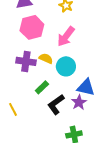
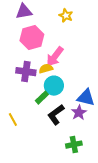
pink arrow: (66, 36) -> (55, 57), moved
yellow semicircle: (46, 58) -> (46, 69), turned -40
cyan circle: (66, 66) -> (54, 86), moved

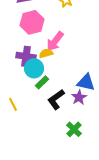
cyan circle: (54, 86) -> (34, 68), moved
green cross: (74, 145) -> (74, 129), turned -35

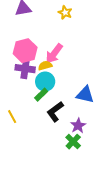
pink hexagon: (32, 22) -> (25, 51), moved
cyan circle: (34, 68) -> (45, 82), moved
purple star: (79, 97) -> (78, 126), moved

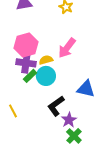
pink arrow: (54, 54) -> (67, 48), moved
green rectangle: (41, 95) -> (30, 76), moved
purple star: (78, 126) -> (69, 120), moved

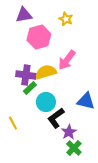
pink hexagon: (26, 45) -> (39, 37), moved
yellow semicircle: (46, 60) -> (46, 72), size x1.5
cyan circle: (46, 76) -> (46, 102), moved

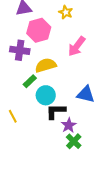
pink arrow: (67, 60) -> (77, 46), moved
purple cross: (26, 75) -> (20, 50), moved
black L-shape: (56, 118) -> (56, 111), turned 35

